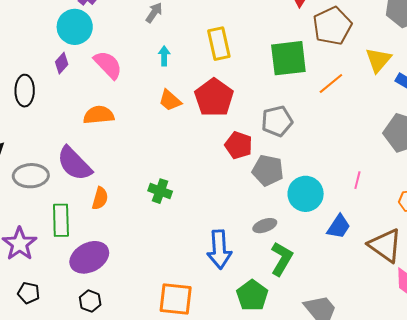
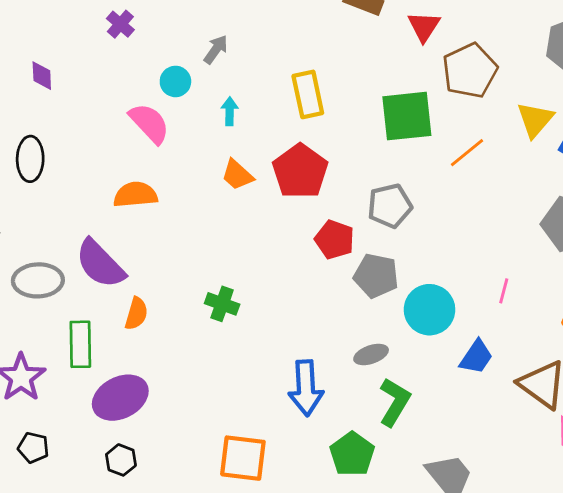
cyan circle: (75, 27) -> (175, 81), moved, size x0.6
purple diamond: (62, 63) -> (42, 76), moved, turned -45

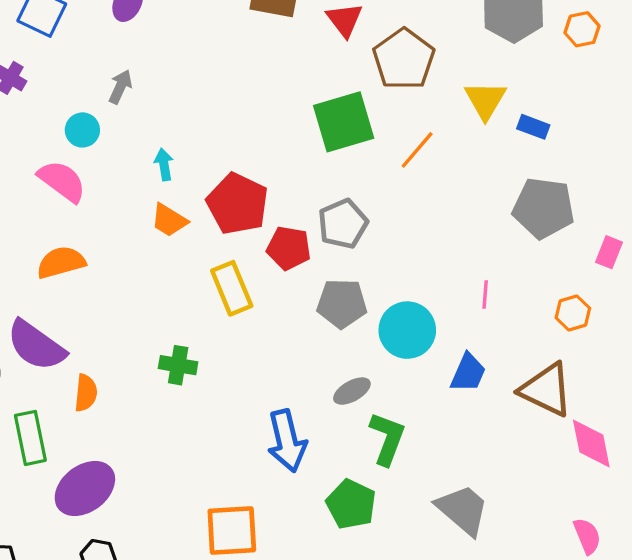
yellow rectangle: (308, 94) -> (232, 288), moved
cyan arrow: (230, 111) -> (164, 164), moved
red pentagon: (335, 240) -> (289, 248), moved

